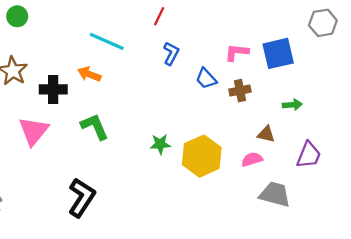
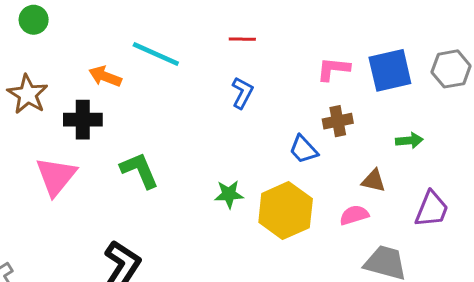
red line: (159, 16) -> (242, 39), moved, turned 66
gray hexagon: (323, 23) -> (451, 69), moved
blue L-shape: (171, 53) -> (242, 93), moved
orange arrow: (89, 74) -> (105, 76), moved
blue trapezoid: (206, 79) -> (303, 149), moved

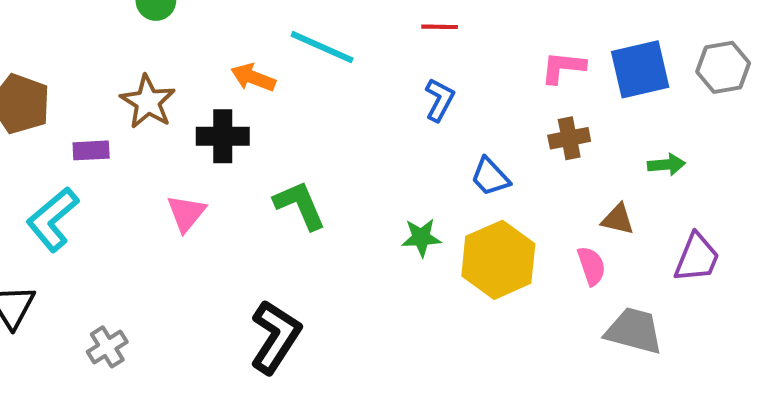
blue trapezoid: (303, 149) -> (490, 177), moved
pink triangle: (56, 176) -> (186, 213), size x0.7
pink semicircle: (354, 215) -> (591, 266), turned 88

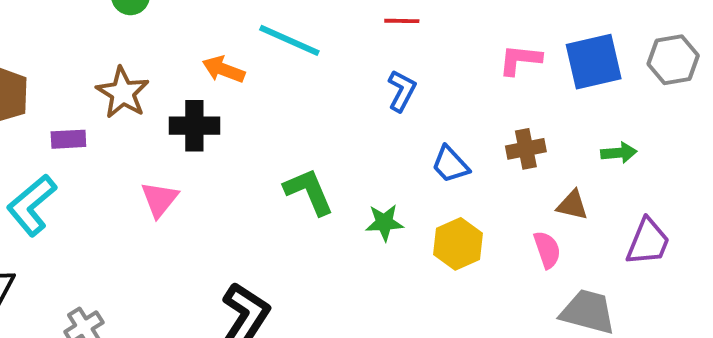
brown cross: (569, 138) -> (526, 149), moved
green L-shape: (300, 205) -> (309, 192), moved
yellow hexagon: (498, 260) -> (458, 244), size x0.7

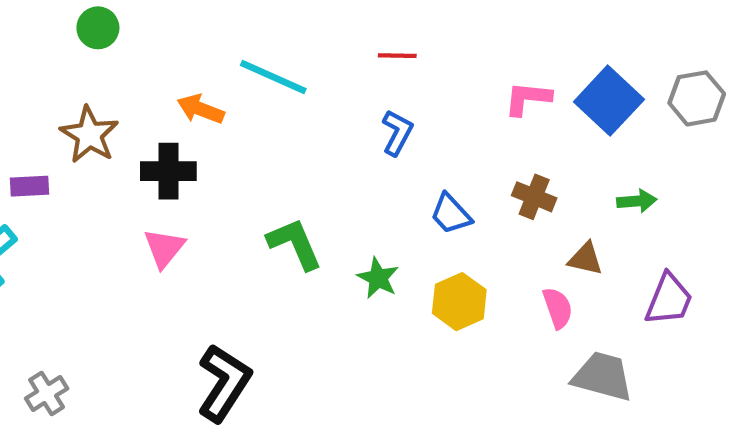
blue square: (594, 62) -> (609, 101), turned -34
brown cross: (526, 149) -> (534, 197), turned 33
pink triangle: (160, 199) -> (164, 248), moved
green star: (384, 223) -> (378, 278), turned 30

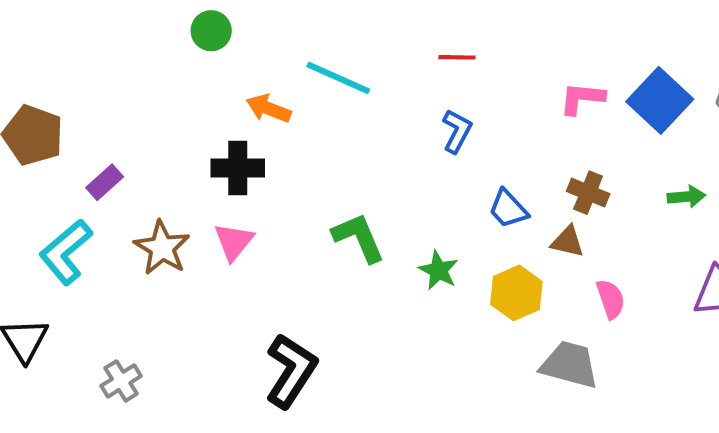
green circle: (98, 28) -> (211, 31), moved
brown star: (89, 135) -> (162, 248), moved
purple rectangle: (29, 186) -> (105, 182), turned -39
brown triangle: (585, 259) -> (568, 242), moved
gray trapezoid: (603, 376) -> (570, 365), moved

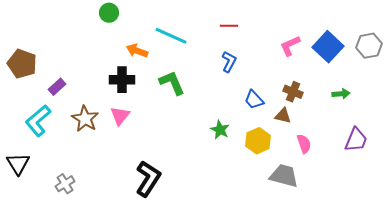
pink L-shape: (582, 98) -> (290, 46), turned -30
green L-shape: (359, 238) -> (172, 83), moved

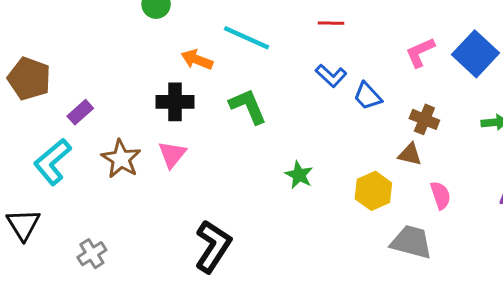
blue L-shape: (229, 62) -> (331, 76), turned 105
blue trapezoid: (254, 100) -> (368, 96), moved
green star: (220, 130) -> (299, 175), moved

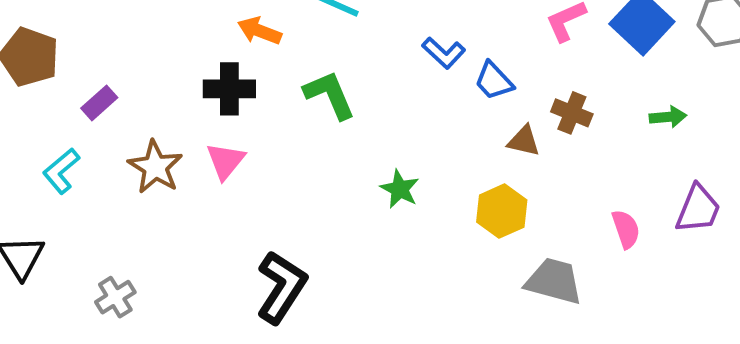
brown triangle: (410, 154) -> (524, 141), moved
cyan L-shape: (53, 162) -> (61, 171), size x0.7
pink semicircle: (440, 195) -> (626, 229), moved

